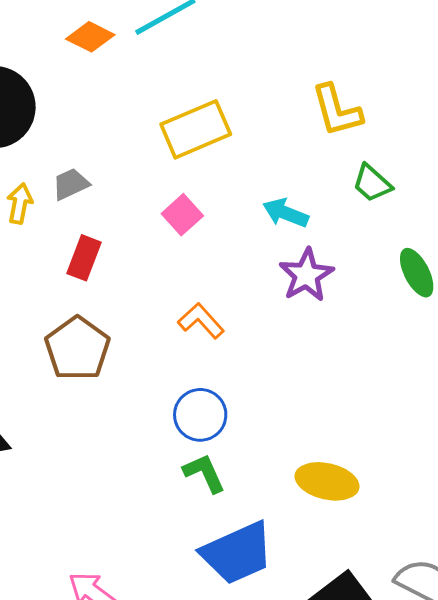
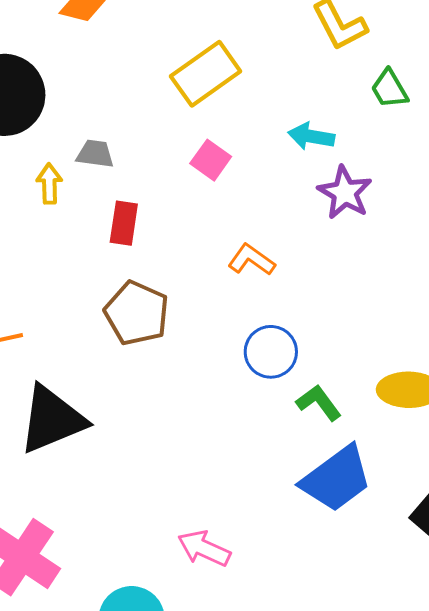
green trapezoid: (372, 183) -> (389, 89), turned 30
gray trapezoid: (71, 184) -> (95, 154), turned 45
green L-shape: (204, 473) -> (319, 403), moved

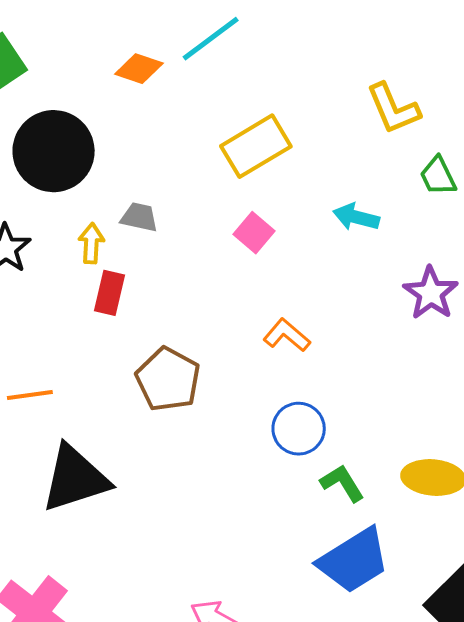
purple star: (345, 193) -> (431, 293), moved
red rectangle: (124, 223) -> (110, 293), moved

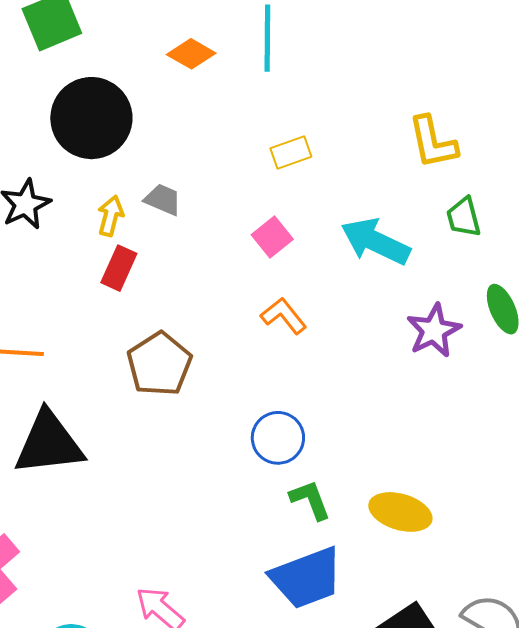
cyan line: (211, 39) -> (267, 38), turned -64
yellow rectangle: (256, 146) -> (291, 153), size x0.6
cyan arrow: (356, 217) -> (375, 242), size x1.5
orange L-shape: (287, 335) -> (284, 316), moved

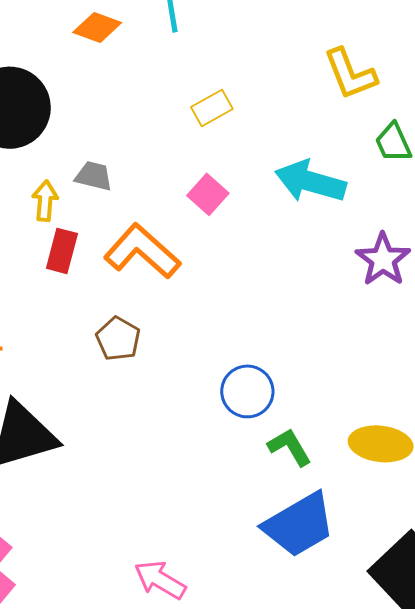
orange L-shape: (284, 316) -> (142, 251), moved, size x1.6
brown pentagon: (159, 364) -> (118, 339), size x0.7

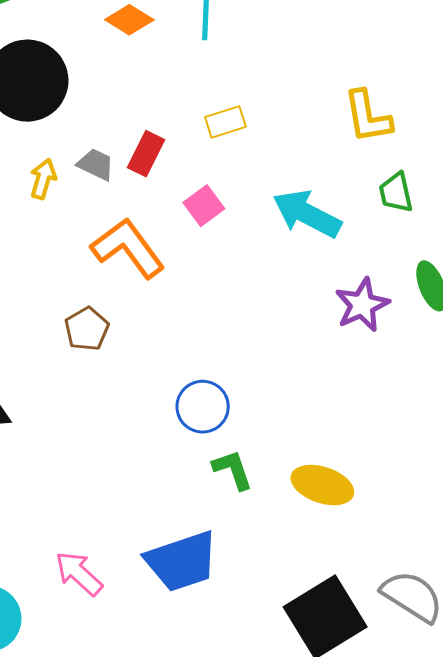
red rectangle: (62, 251) -> (146, 154), moved
blue trapezoid: (299, 525) -> (182, 561), moved

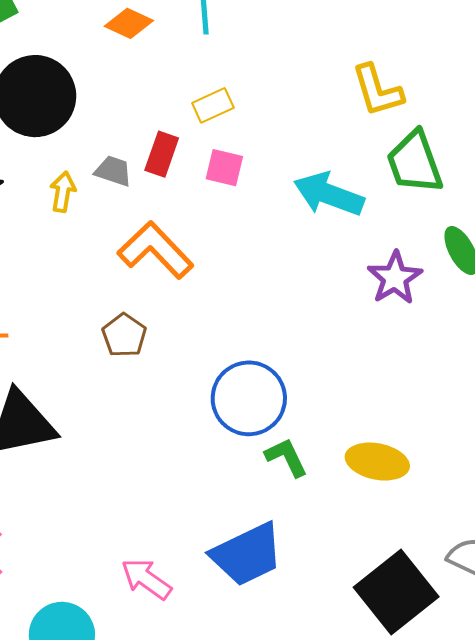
yellow rectangle: (225, 122) -> (213, 105), moved
green trapezoid: (396, 193) -> (415, 162), size x1.6
pink square: (204, 206) -> (224, 168), moved, turned -33
blue circle: (203, 407) -> (249, 398), size x1.4

